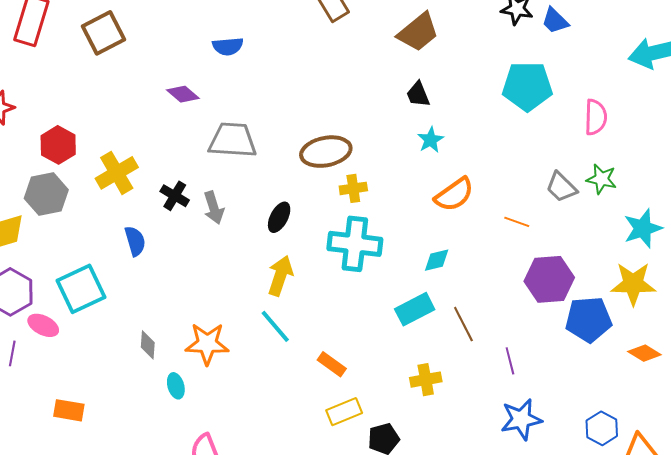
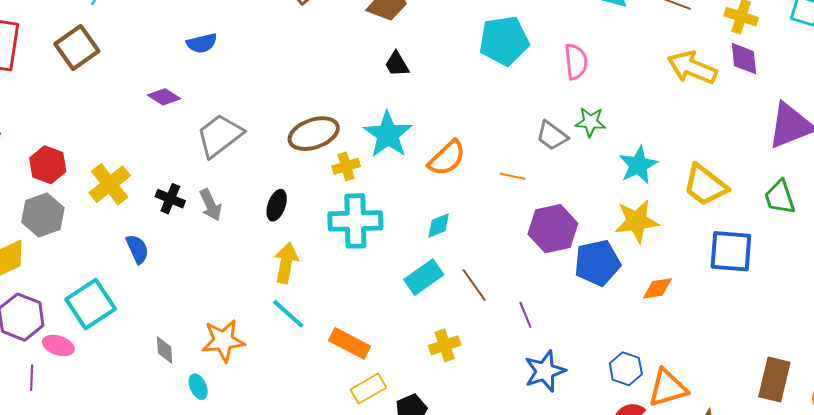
gray trapezoid: (233, 140) -> (220, 136), turned -33
cyan star: (431, 140) -> (388, 135), moved, size x1.8
orange diamond: (644, 353) -> (657, 288), turned -32
orange rectangle: (332, 364) -> (349, 343), size x1.4

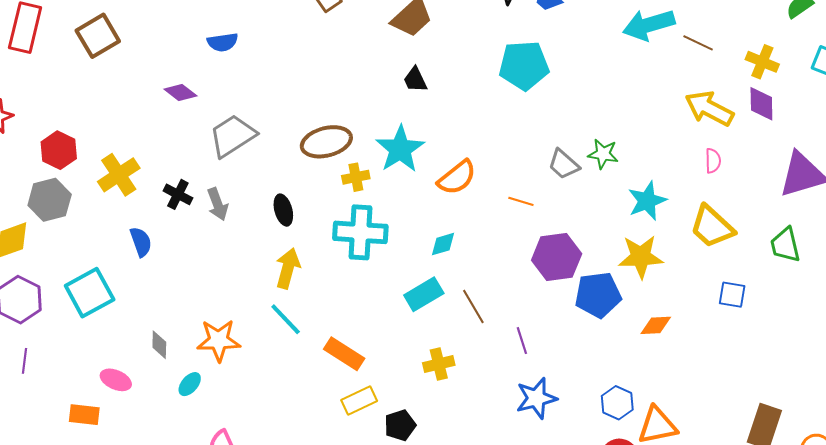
pink semicircle: (576, 62) -> (713, 161), moved, size x0.7
black ellipse: (277, 205) -> (283, 210), turned -40
blue square: (731, 251) -> (732, 295), size x0.6
pink ellipse: (58, 345) -> (116, 380), moved
cyan ellipse: (198, 387) -> (190, 384), turned 60

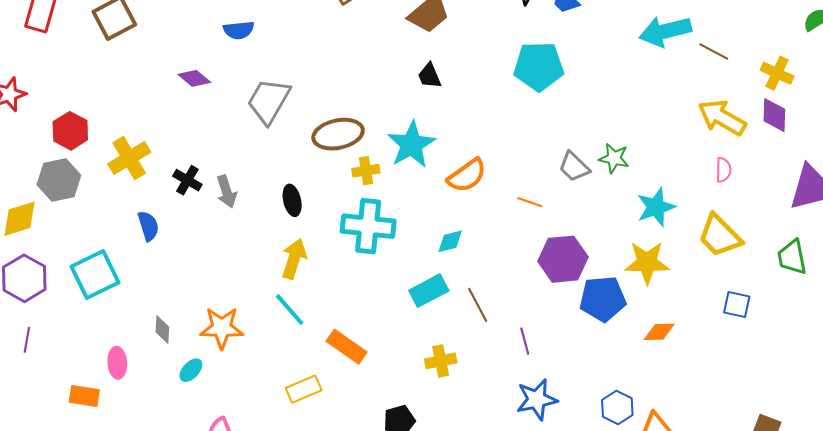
gray trapezoid: (233, 136) -> (269, 101), moved, turned -30
pink ellipse: (116, 380) -> (117, 363), turned 60
yellow rectangle: (359, 401) -> (304, 389), moved

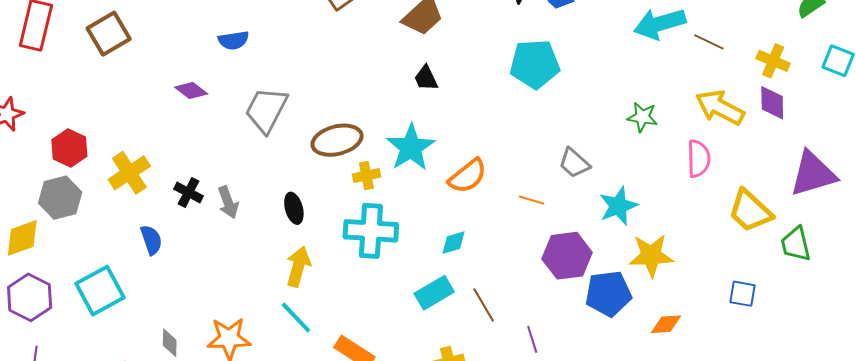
green star: (614, 158) -> (642, 117), moved
pink semicircle: (723, 170) -> (699, 159), moved, size x1.5
cyan star: (656, 207) -> (618, 206), moved
yellow trapezoid: (720, 236) -> (750, 211), moved

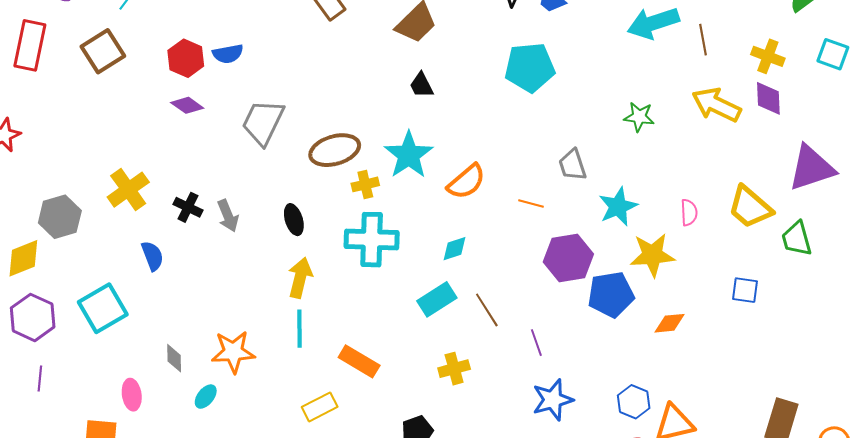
brown line: (709, 42) -> (703, 40), turned 56
red hexagon: (69, 148) -> (186, 58), moved
pink semicircle: (699, 159) -> (689, 212), moved, size x0.7
gray trapezoid: (574, 163) -> (573, 165), turned 32
cyan line: (296, 317) -> (300, 329), turned 45

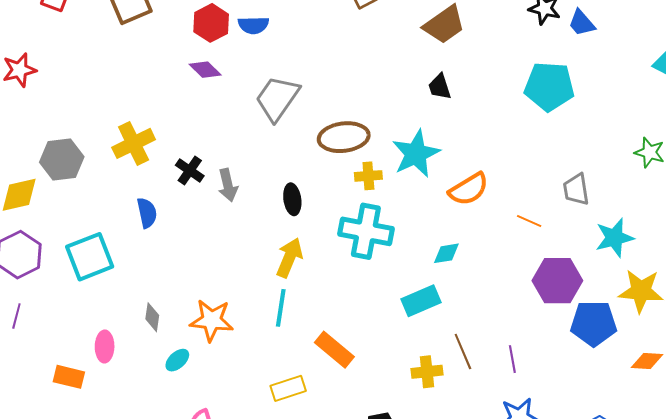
brown line: (487, 310) -> (463, 352), moved

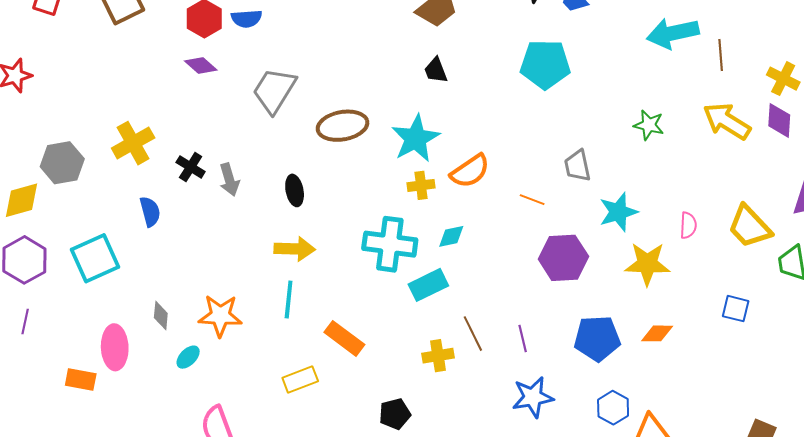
yellow cross: (368, 176) -> (421, 185), moved
cyan cross: (366, 231) -> (390, 244), moved
yellow arrow: (289, 258) -> (295, 249), turned 72
blue pentagon: (594, 323) -> (597, 338), moved
pink ellipse: (105, 346) -> (115, 347), size x1.4

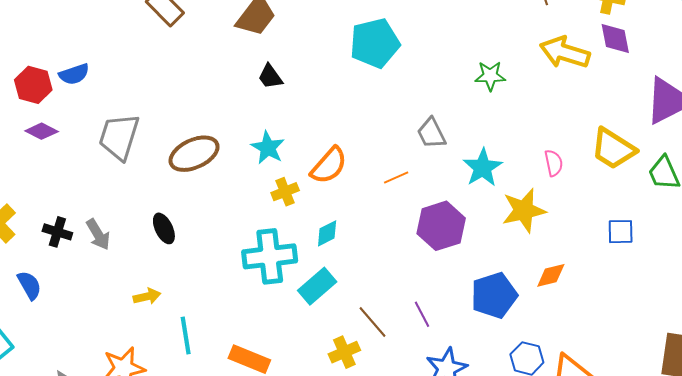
cyan star: (416, 138) -> (268, 148), size x0.7
orange line: (532, 200) -> (396, 177), turned -30
yellow arrow: (295, 249) -> (147, 296), moved, size x0.7

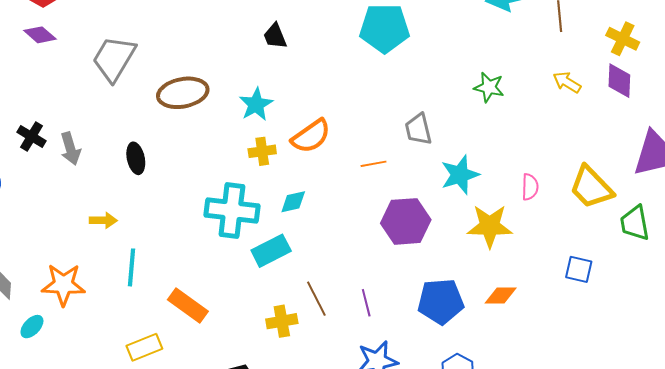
yellow arrow: (565, 52) -> (567, 82), size x0.6

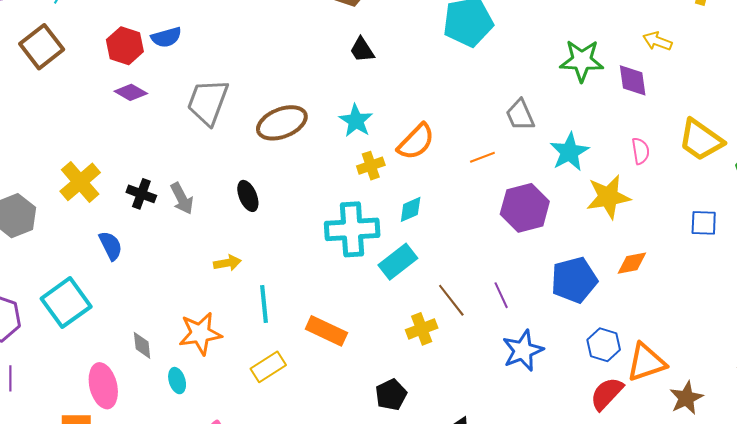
purple diamond: (619, 81) -> (633, 80), moved
green star: (489, 87) -> (582, 61), size x1.4
cyan ellipse: (32, 327) -> (177, 381), turned -50
yellow rectangle: (144, 347) -> (268, 367), moved

